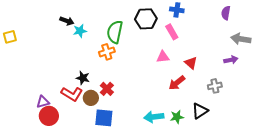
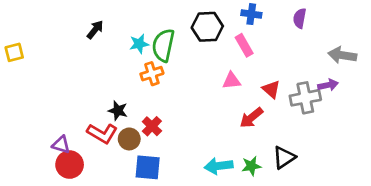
purple semicircle: (226, 13) -> (300, 18), moved
black arrow: (67, 21) -> (95, 30), turned -72
cyan star: (80, 31) -> (139, 44), moved
gray cross: (215, 86) -> (305, 98), moved, size x1.5
purple triangle: (43, 102) -> (61, 145), turned 32

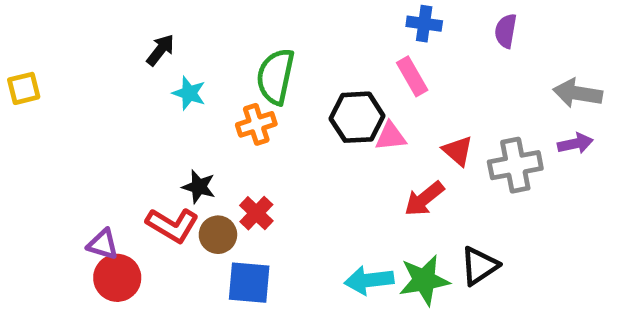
black hexagon: (207, 27) -> (357, 117), moved
cyan star: (139, 44) -> (189, 93), moved, turned 30
purple arrow: (328, 85) -> (575, 144), moved
green star: (251, 166) -> (424, 280), size x1.5

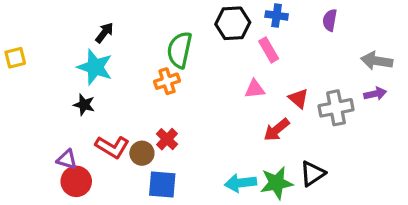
cyan star: (189, 93) -> (95, 67), moved, size x1.6
black hexagon: (357, 117) -> (233, 23), moved
black star: (199, 187) -> (84, 105), moved

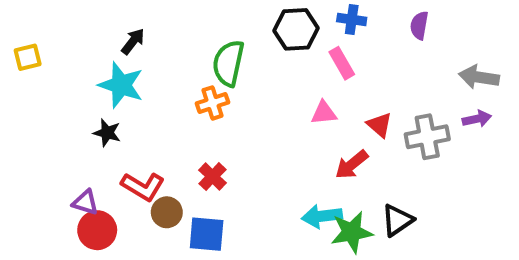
yellow square: (15, 58) -> (28, 57), moved
brown circle: (142, 153) -> (167, 212), moved
cyan arrow: (241, 183) -> (322, 216), moved

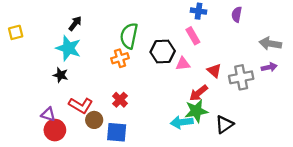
black hexagon: (296, 29) -> (163, 51), moved
green star: (352, 232) -> (196, 111), moved

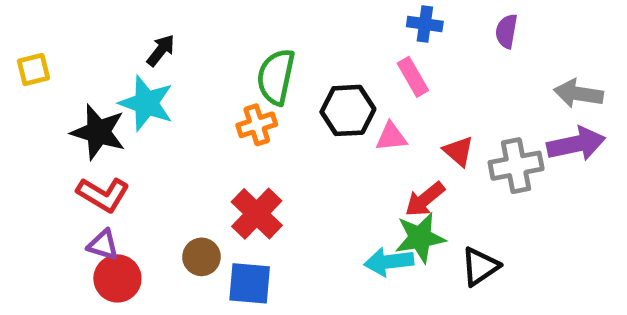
purple arrow: (269, 67) -> (576, 144), size x1.6
black star: (61, 75) -> (98, 132), moved, size x1.6
red cross: (120, 100) -> (257, 214), size x1.5
red L-shape: (81, 105) -> (103, 194), moved

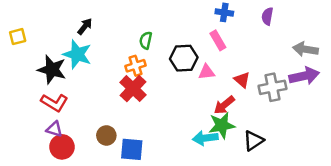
green semicircle: (276, 77) -> (146, 40), size x0.6
red cross: (257, 214) -> (133, 89), moved

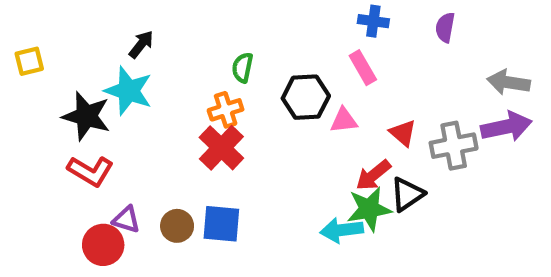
purple triangle: (54, 129) -> (126, 220), moved
black triangle: (253, 141) -> (407, 194), moved
blue square: (132, 149) -> (221, 224), moved

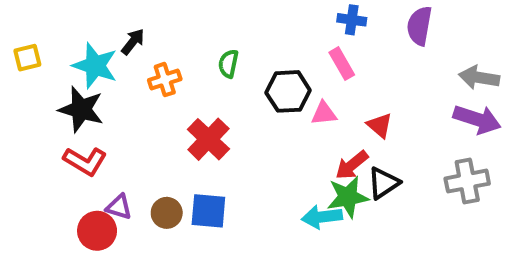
purple semicircle: (445, 27) -> (419, 26), size x1.4
cyan star: (128, 91) -> (95, 66), moved
orange cross: (226, 110) -> (165, 80), moved
purple arrow: (506, 127) -> (477, 119), turned 30
gray cross: (454, 146) -> (467, 181), moved

